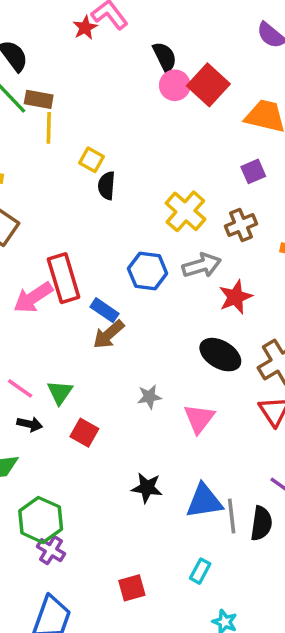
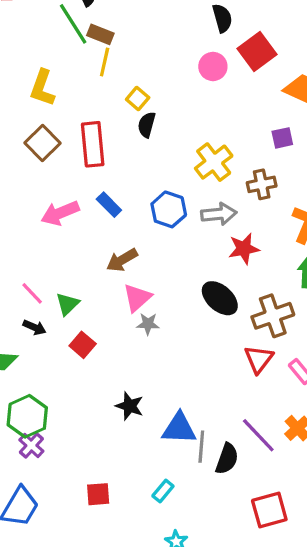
pink circle: (175, 85) -> (213, 66), moved
red rectangle: (64, 278) -> (93, 144), moved
blue rectangle: (105, 310) -> (109, 205), moved
pink triangle: (199, 419) -> (137, 298), moved

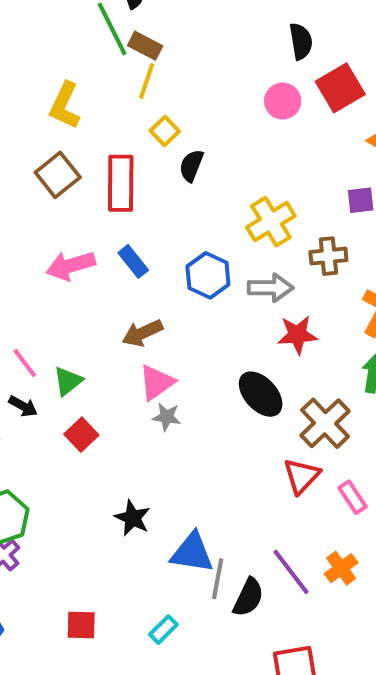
yellow square: (138, 99) -> (165, 131), moved
brown cross: (273, 316) -> (325, 423), turned -30

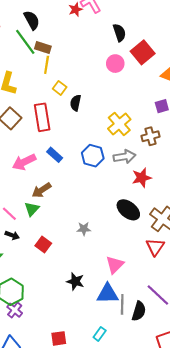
brown arrow: (142, 333) -> (41, 190), moved
green triangle: (68, 381) -> (32, 209), moved
pink triangle: (157, 382) -> (115, 265), moved

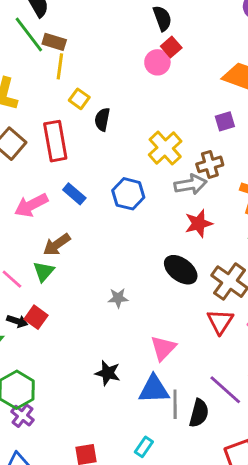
red square: (143, 52) -> (171, 47), moved, size x0.6
gray arrow: (124, 157) -> (191, 185), moved
black arrow: (12, 235) -> (17, 321), moved
red square: (43, 244) -> (36, 317), moved

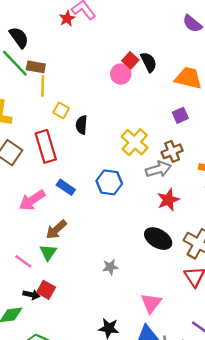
black semicircle: (162, 18) -> (149, 62), moved

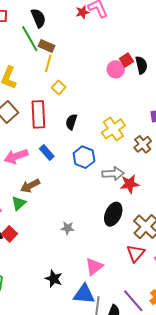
black semicircle: (82, 125) -> (71, 122), moved
brown cross: (172, 151) -> (143, 144), turned -30
gray arrow: (158, 169) -> (113, 174), moved
black ellipse: (158, 239) -> (113, 214), turned 70

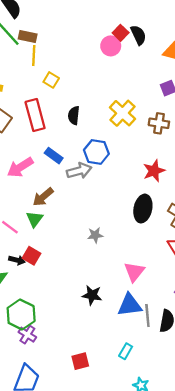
brown cross: (143, 144) -> (159, 123), turned -30
gray arrow: (113, 174) -> (79, 171), moved

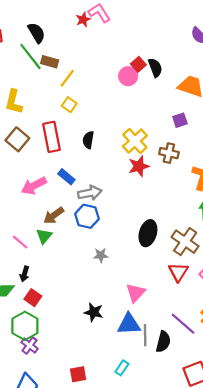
yellow line: (34, 56) -> (67, 78), moved, turned 30
blue hexagon: (96, 152) -> (87, 216), moved
red star: (154, 171) -> (139, 166), moved
red square: (31, 256) -> (33, 298), moved
black arrow: (17, 260) -> (25, 274), turned 88

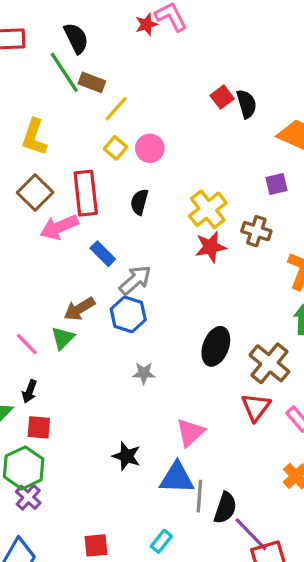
pink circle: (128, 76) -> (150, 148), moved
pink arrow: (34, 186) -> (59, 227), moved
gray arrow: (90, 193) -> (135, 280), turned -35
red square: (33, 298) -> (39, 427), turned -35
purple line: (183, 324) -> (251, 534), moved

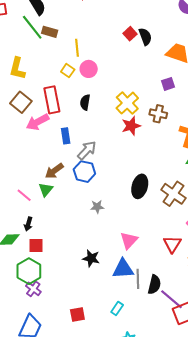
yellow line: (116, 109) -> (77, 48), moved, turned -42
blue rectangle: (103, 254) -> (66, 136), turned 42
red triangle: (256, 407) -> (172, 244), moved

